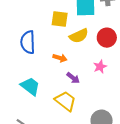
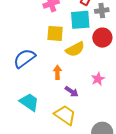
red circle: (107, 38) -> (102, 38), moved
blue semicircle: (28, 42) -> (25, 58), turned 60
orange arrow: (60, 58) -> (57, 72), turned -104

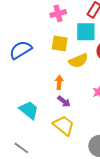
blue semicircle: (25, 58) -> (21, 50), moved
purple arrow: (72, 92) -> (64, 101), moved

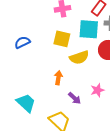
blue semicircle: (21, 50) -> (22, 42), size x0.7
purple arrow: (64, 101) -> (75, 98), moved

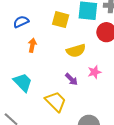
yellow semicircle: (79, 57) -> (76, 51), moved
orange arrow: (58, 78) -> (32, 45), moved

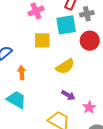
pink star: (94, 72) -> (89, 107), moved
cyan trapezoid: (23, 82) -> (16, 100), moved

